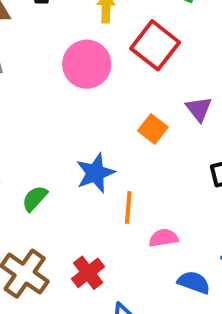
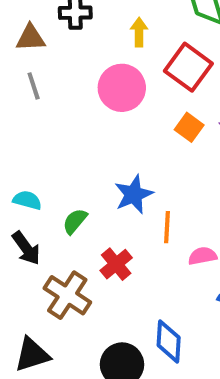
orange square: (153, 129) -> (189, 127), moved
red cross: (88, 273) -> (116, 264), moved

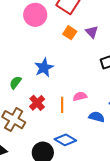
orange line: (167, 227) -> (62, 105), moved
blue diamond: (169, 341) -> (65, 140), turned -60

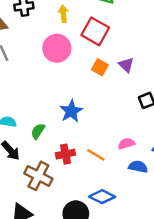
pink semicircle: (80, 96) -> (126, 144), moved
red cross: (37, 103) -> (65, 154), turned 35
orange line: (62, 105) -> (96, 155), turned -56

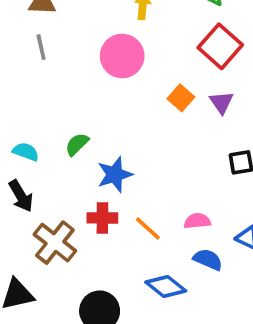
red square: (95, 31) -> (220, 46), moved
blue star: (71, 111) -> (115, 175), moved
green semicircle: (38, 131) -> (77, 144), moved
blue diamond: (102, 197) -> (166, 287), moved

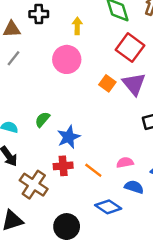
gray line: (41, 47) -> (14, 58), turned 56
purple triangle: (221, 102) -> (134, 84), size x1.5

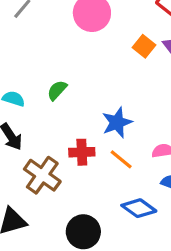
blue star: (69, 137) -> (117, 123), moved

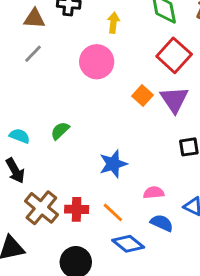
red cross: (82, 152) -> (77, 209), moved
orange line: (121, 159) -> (113, 212), moved

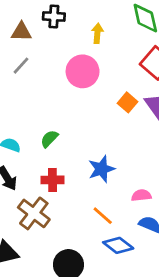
red cross: (77, 209) -> (53, 180), moved

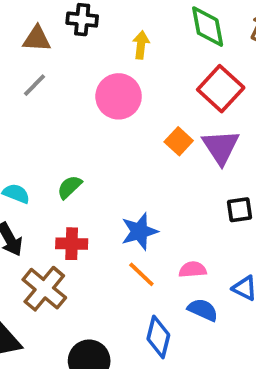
orange line: (103, 216) -> (141, 274), moved
blue diamond: (118, 245) -> (158, 337), turned 64

